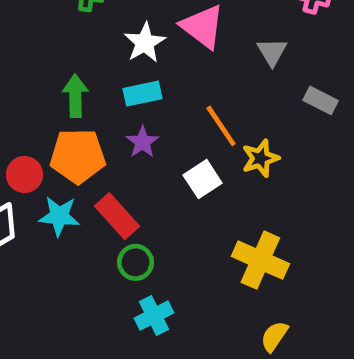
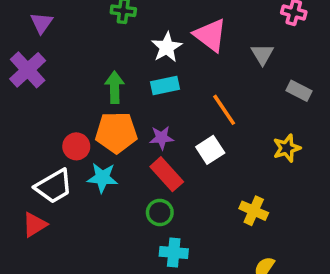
purple star: (142, 142) -> (162, 138), moved, turned 30
yellow star: (260, 158) -> (287, 148), moved
red rectangle: (117, 216) -> (167, 174), moved
yellow cross: (260, 260) -> (254, 211), size x0.7
cyan cross: (154, 316) -> (174, 252), turned 32

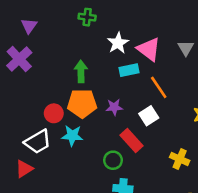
pink triangle: (210, 35) -> (149, 49), moved
cyan rectangle: (165, 85) -> (129, 70), moved
red rectangle: (167, 174) -> (132, 140), moved

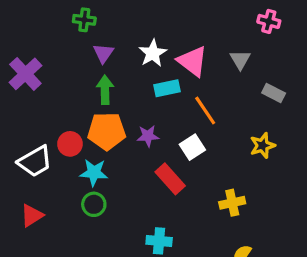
green cross: (87, 17) -> (84, 20), moved
purple triangle: (29, 26) -> (103, 53), moved
white trapezoid: (38, 142) -> (35, 161), moved
yellow cross: (180, 159) -> (232, 203), turned -36
green circle: (113, 160) -> (94, 204), moved

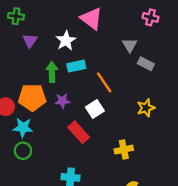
pink triangle: (192, 61) -> (91, 19), moved
green arrow: (105, 90) -> (52, 72), moved
gray rectangle: (274, 93) -> (146, 64), moved

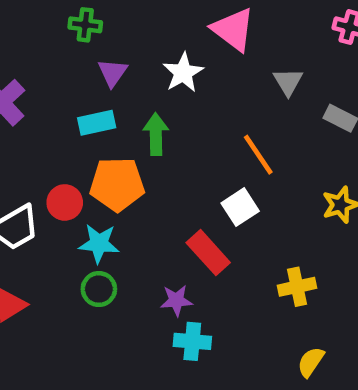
gray triangle: (130, 45) -> (288, 82), moved
cyan rectangle: (76, 66) -> (97, 123), moved
purple star: (62, 101) -> (176, 300), moved

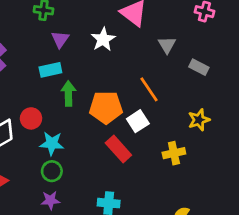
green arrow: (156, 134) -> (68, 93), moved
orange pentagon: (117, 184) -> (106, 107), moved
yellow cross: (297, 287) -> (174, 153), moved
purple star: (176, 300) -> (50, 200), moved

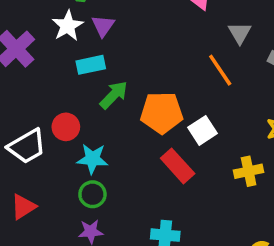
white star: (103, 39) -> (68, 26), moved
orange line: (149, 89) -> (220, 70), moved
green arrow: (68, 93) -> (114, 95), turned 45

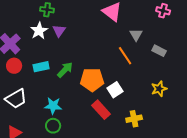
cyan rectangle: (91, 65) -> (41, 67), moved
red circle: (66, 127) -> (14, 66), moved
yellow cross: (249, 171) -> (134, 119), moved

